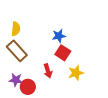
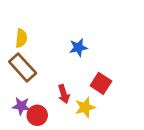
red square: (63, 53) -> (101, 83), moved
yellow star: (76, 73) -> (85, 107), moved

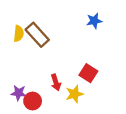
blue star: (78, 48) -> (94, 21), moved
brown rectangle: (23, 67) -> (37, 35), moved

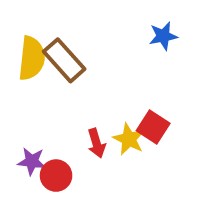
yellow semicircle: (19, 34) -> (32, 58), size x1.5
yellow star: (74, 94) -> (129, 139), moved, turned -30

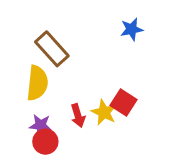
yellow semicircle: (32, 58) -> (37, 83), moved
purple star: (32, 161) -> (40, 125), moved

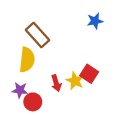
purple star: (40, 125) -> (20, 90), moved

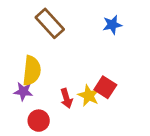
brown rectangle: (37, 35) -> (50, 23), moved
purple star: (20, 90) -> (23, 91), moved

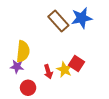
brown rectangle: (50, 23) -> (58, 21), moved
blue star: (112, 25) -> (82, 18), size x1.5

